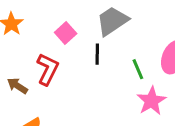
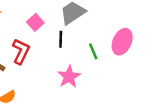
pink star: (152, 101) -> (69, 77), moved

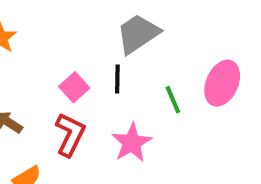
pink square: (35, 22) -> (74, 87), moved
red L-shape: (21, 51) -> (70, 135), moved

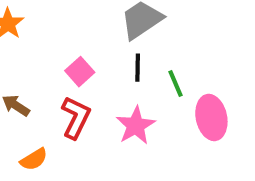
black line: (117, 79) -> (138, 68), moved
pink ellipse: (222, 83) -> (211, 117), moved, turned -36

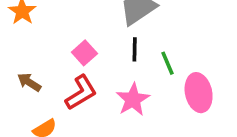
red L-shape: (76, 117) -> (81, 93), turned 33

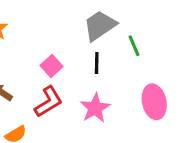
green line: (167, 63) -> (134, 46), moved

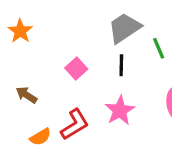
red L-shape: (48, 102) -> (75, 124), moved

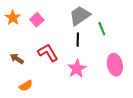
pink square: (76, 68) -> (37, 20), moved
red L-shape: (75, 124) -> (48, 53), moved, turned -90

